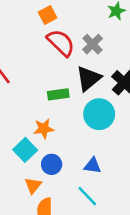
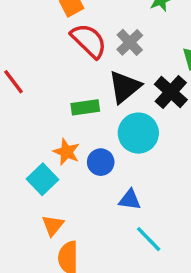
orange star: (44, 129) -> (66, 152), turned 30
blue circle: (52, 164) -> (101, 162), moved
cyan line: (87, 196) -> (149, 239), moved

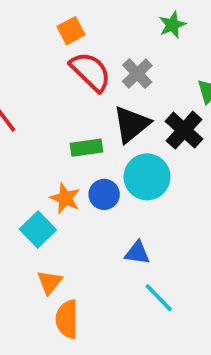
blue circle: (101, 162) -> (104, 194), moved

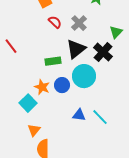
red semicircle: (90, 72) -> (55, 22), size x0.6
cyan line: (159, 298) -> (100, 117), moved

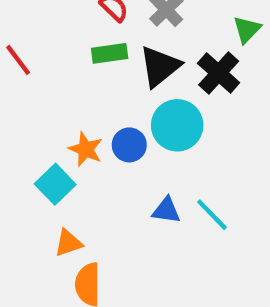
green rectangle: (53, 61) -> (110, 53), moved
orange triangle: (34, 130) -> (68, 243), turned 32

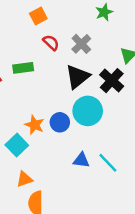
green rectangle: (110, 53) -> (23, 68), moved

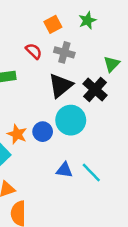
orange square: (38, 16) -> (53, 24), moved
gray cross: (81, 44) -> (64, 52), turned -30

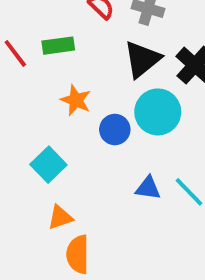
orange star: (17, 134) -> (76, 100), moved

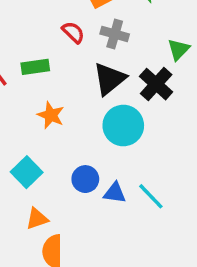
blue circle: (115, 130) -> (85, 179), moved

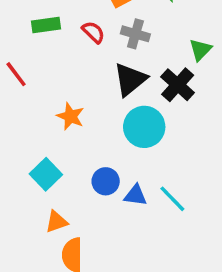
green rectangle: (35, 67) -> (46, 25), moved

